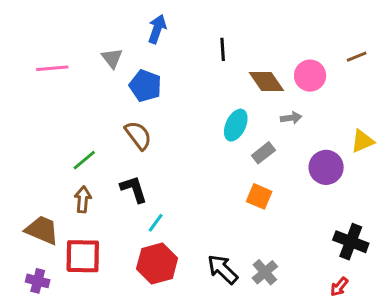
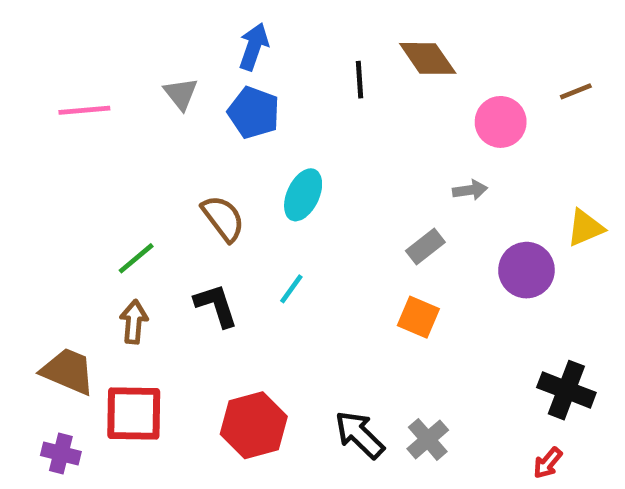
brown diamond: (266, 81) -> (428, 58), moved
blue pentagon: (145, 86) -> (254, 113), moved
cyan ellipse: (236, 125) -> (303, 195), moved
cyan line: (156, 223) -> (291, 289), moved

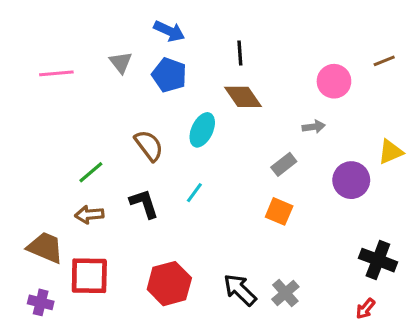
blue arrow: (254, 47) -> (169, 31), turned 96
brown diamond: (428, 58) -> (243, 97), moved
brown arrow: (134, 322) -> (89, 215), turned -100

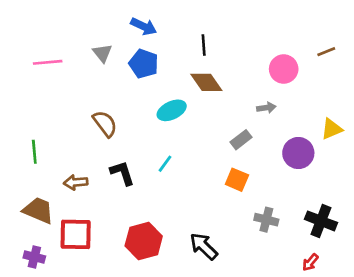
cyan ellipse: (202, 130) -> (172, 110), turned 40
brown semicircle: (149, 146) -> (105, 124), moved
green line: (91, 172) -> (34, 152), moved, turned -55
gray cross: (285, 293) -> (266, 220), moved, turned -35

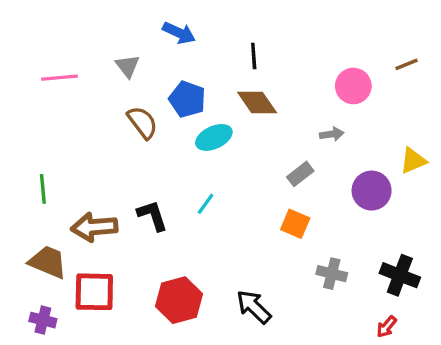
blue pentagon: (144, 64) -> (187, 99), moved
brown semicircle: (105, 124) -> (142, 122), moved
brown arrow: (76, 182) -> (94, 227), size x1.5

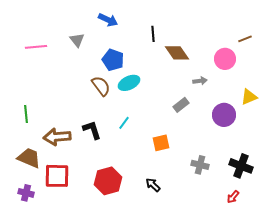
pink circle: (353, 86) -> (225, 59), moved
brown diamond: (257, 103) -> (177, 53), moved
brown semicircle: (142, 122) -> (101, 86), moved
orange square: (295, 224) -> (161, 143), moved, turned -36
black arrow: (254, 307) -> (153, 185), size x0.7

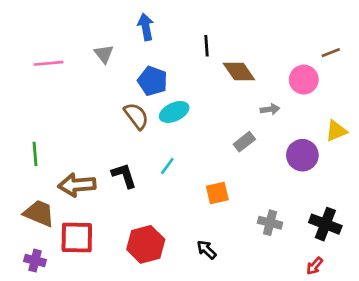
blue arrow: (108, 20) -> (146, 27), turned -126

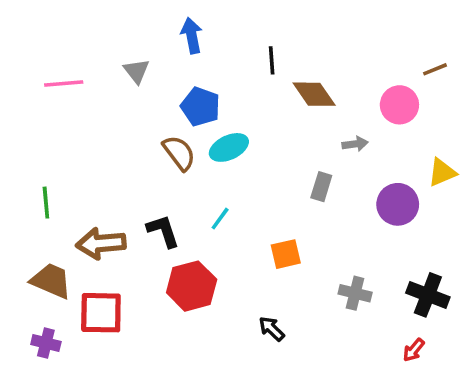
gray rectangle: (244, 142) -> (321, 187), turned -35
red hexagon: (146, 244) -> (192, 286), moved

